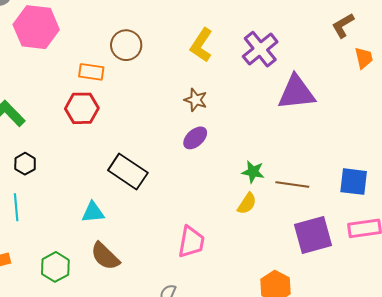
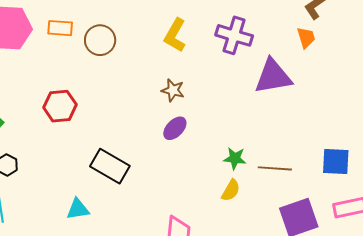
purple cross: (260, 49) -> (234, 35), turned -30
orange trapezoid: (364, 58) -> (306, 38), moved
orange rectangle: (91, 72) -> (60, 28), moved

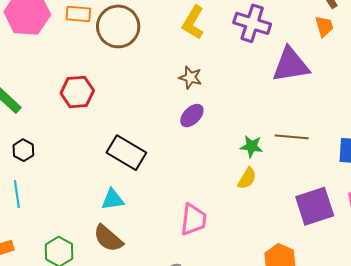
brown circle: (100, 40) -> (118, 26), size x1.4
brown line: (275, 168) -> (292, 137), moved
cyan triangle: (78, 209) -> (113, 199), moved

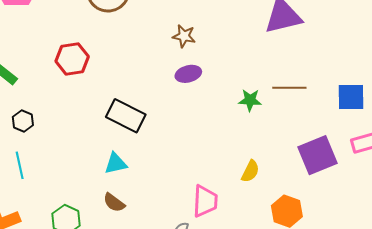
purple ellipse: (192, 116) -> (188, 74), turned 35
yellow semicircle: (247, 178) -> (250, 171), moved
pink trapezoid: (193, 220) -> (205, 201), moved
brown semicircle: (108, 238) -> (114, 203), size x0.7

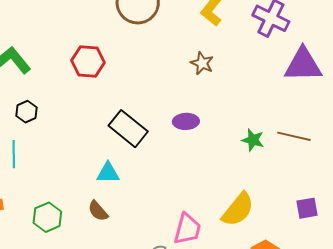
purple ellipse: (188, 74) -> (186, 121), moved
purple square: (318, 155) -> (307, 208), size x0.6
yellow semicircle: (250, 171) -> (238, 210), size x1.6

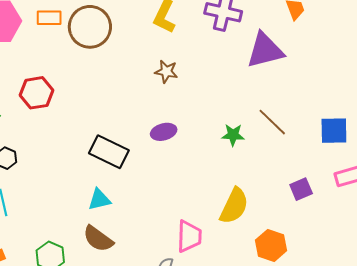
red hexagon: (88, 62) -> (37, 93), moved
brown line: (294, 136) -> (272, 122), turned 44
brown semicircle: (98, 211) -> (98, 239), size x1.4

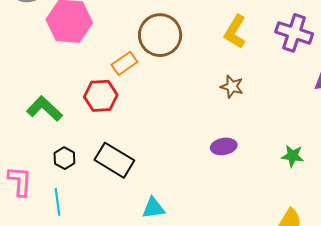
orange rectangle: (49, 18) -> (124, 63), moved, turned -40
black rectangle: (109, 152) -> (114, 160), moved

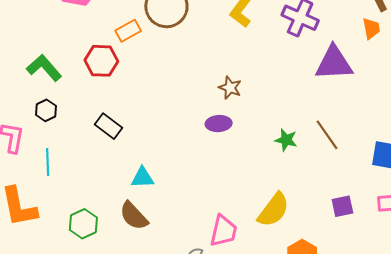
brown star: (232, 87) -> (230, 88), moved
black hexagon: (64, 158) -> (46, 110), moved
black rectangle: (114, 160) -> (108, 126), size x0.7

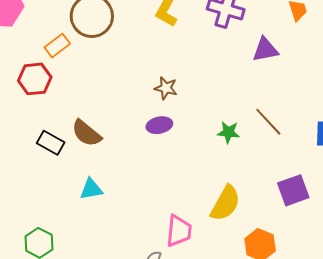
purple triangle: (334, 63) -> (265, 50), size x0.7
purple square: (342, 206) -> (293, 190), size x1.4
brown semicircle: (134, 216) -> (86, 133), moved

